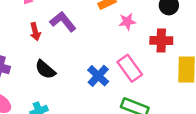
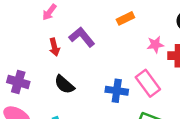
pink star: (127, 22) -> (155, 45), moved
blue cross: (98, 76) -> (117, 91), turned -35

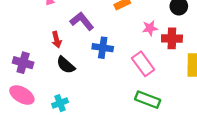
red arrow: (54, 47) -> (57, 40), moved
blue cross: (117, 91) -> (103, 48), moved

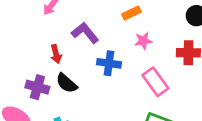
pink star: (150, 28) -> (143, 41), moved
purple cross: (23, 63) -> (37, 87), moved

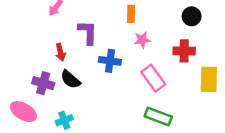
orange rectangle: (131, 13) -> (131, 14), turned -63
purple L-shape: (85, 33) -> (88, 32), turned 40

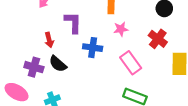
red cross: (184, 51) -> (158, 39), turned 36

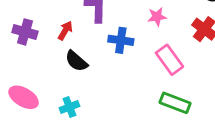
red arrow: (49, 40) -> (65, 31), turned -136
purple cross: (34, 67) -> (25, 32), moved

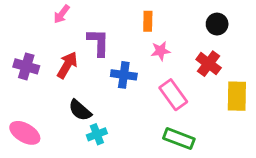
red arrow: (65, 31) -> (67, 65), size x1.4
black semicircle: (76, 61) -> (80, 110), moved
cyan cross: (69, 107) -> (97, 134), moved

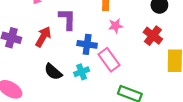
pink rectangle: (173, 95) -> (109, 60), moved
cyan cross: (97, 134) -> (82, 72), moved

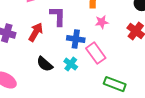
cyan cross: (82, 72) -> (71, 64), turned -32

